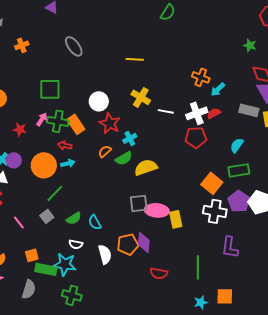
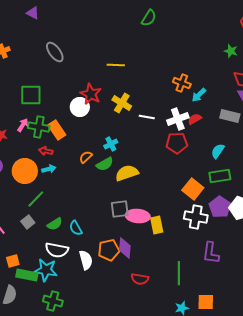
red star: (110, 123) -> (91, 94), moved
white semicircle: (76, 244) -> (57, 250), size x1.6

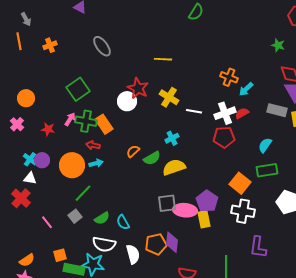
green square: (31, 95) -> (78, 89), turned -35
cyan cross: (111, 144) -> (172, 138), moved
purple pentagon: (220, 207) -> (207, 201), moved

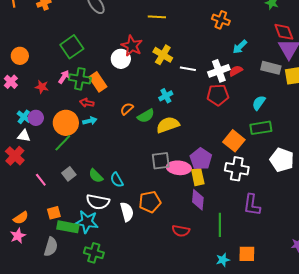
orange cross: (229, 77) -> (221, 20), moved
green line: (83, 193) -> (63, 143), moved
green semicircle: (102, 218) -> (96, 176), turned 77
purple diamond: (172, 242) -> (198, 200), moved

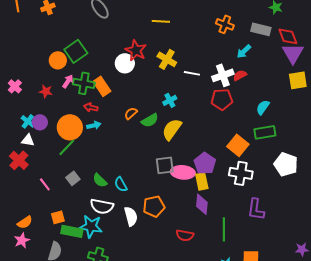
orange circle: (20, 56) -> (58, 60), moved
gray rectangle: (271, 68) -> (261, 29), moved
yellow semicircle: (168, 125) -> (172, 129), turned -35

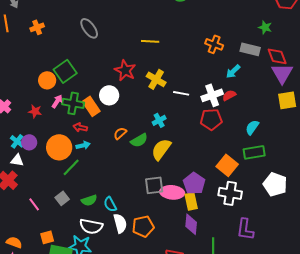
white circle: (125, 63) -> (109, 95), moved
green line: (67, 147) -> (71, 167), moved
green semicircle: (100, 180) -> (89, 200), turned -63
white semicircle: (131, 216) -> (120, 223), moved
orange semicircle: (25, 222) -> (14, 242), turned -126

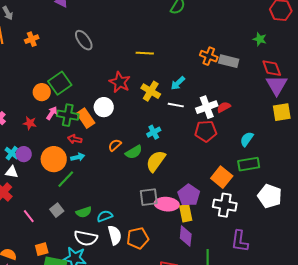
gray rectangle: (250, 49) -> (229, 61), moved
cyan arrow: (233, 71) -> (178, 83), moved
cyan semicircle: (110, 204) -> (105, 216), turned 98

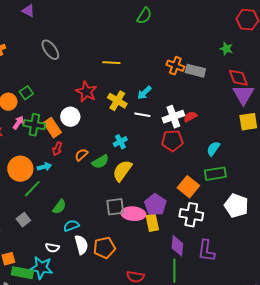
green square: (60, 83) -> (26, 93), size x0.6
red arrow: (75, 139) -> (57, 149), moved, turned -80
green semicircle: (84, 212) -> (59, 207), moved, turned -35
purple diamond: (186, 236) -> (177, 246), moved
white semicircle: (86, 238) -> (52, 248), size x0.6

